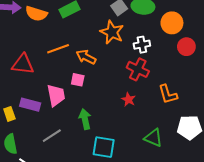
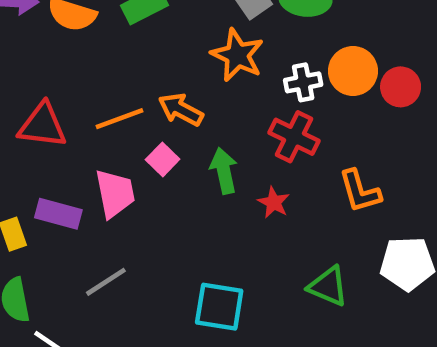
orange circle: (172, 23) -> (353, 71), moved
orange line: (58, 49) -> (120, 119), moved
pink square: (78, 80) -> (163, 159), turned 32
green arrow: (85, 119) -> (224, 171), moved

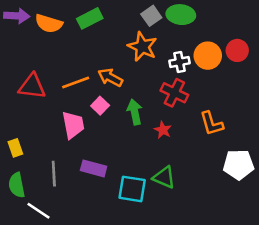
red circle: (401, 87) -> (237, 50), moved
purple rectangle: (58, 214) -> (94, 168), moved
gray line: (106, 282) -> (54, 174), moved, turned -60
green triangle: (328, 286) -> (164, 177), moved

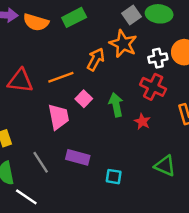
orange arrow: (110, 77) -> (96, 59), moved, turned 90
gray line: (54, 174) -> (41, 162), turned -30
green triangle: (164, 177) -> (165, 166), moved
cyan square: (132, 189) -> (114, 177), size x0.6

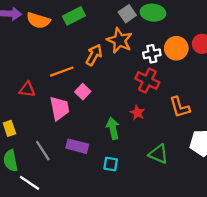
red triangle: (20, 81) -> (27, 89), moved, size x0.7
green arrow: (116, 105) -> (113, 128), moved

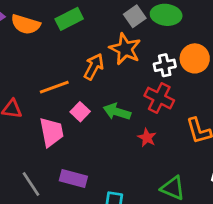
green arrow: (113, 128) -> (117, 112), moved, turned -60

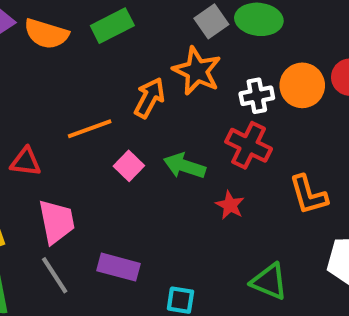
pink trapezoid: (51, 132) -> (57, 222), moved

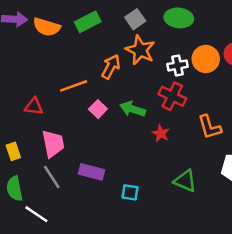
gray square: (211, 21) -> (135, 19), moved

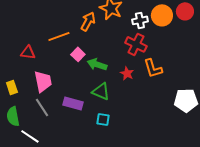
green arrow: (133, 109) -> (97, 64), moved
orange L-shape: (210, 127) -> (153, 68), moved
green triangle: (185, 181) -> (101, 91), moved

